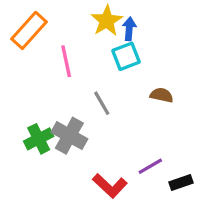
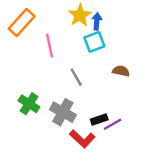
gray cross: (69, 136) -> (63, 112), moved
green cross: (39, 139) -> (29, 104), turned -30
black rectangle: (181, 182) -> (99, 119), moved

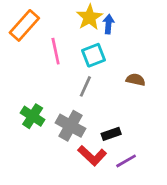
cyan square: (94, 42) -> (94, 55), moved
gray line: (76, 77) -> (85, 86), turned 54
purple line: (113, 124) -> (126, 161), moved

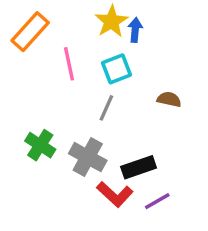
black rectangle: (111, 134) -> (139, 167), size x1.4

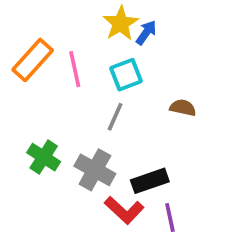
blue arrow: (135, 30) -> (146, 33), turned 30
orange rectangle: (30, 32) -> (33, 60), moved
purple line: (157, 201) -> (170, 217), turned -72

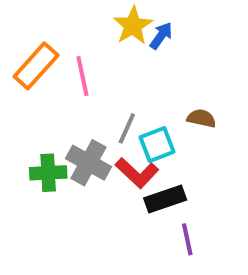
cyan square: (126, 75) -> (157, 145), moved
green cross: (44, 157) -> (48, 173), turned -36
gray cross: (95, 170) -> (88, 163), moved
red L-shape: (124, 210) -> (137, 173), moved

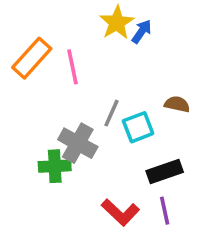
green cross: (48, 173) -> (55, 166), moved
red L-shape: (137, 173) -> (120, 212), moved
black rectangle: (165, 199) -> (165, 172), moved

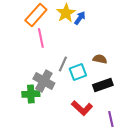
orange rectangle: (32, 58) -> (36, 15), moved
black rectangle: (165, 172) -> (103, 85), moved
purple line: (165, 211) -> (111, 119), moved
red L-shape: (120, 212) -> (82, 108), moved

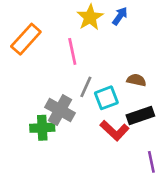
orange rectangle: (36, 15) -> (26, 39), moved
blue arrow: (80, 18) -> (120, 16), moved
pink line: (41, 38) -> (72, 51), moved
red L-shape: (82, 108) -> (115, 131), moved

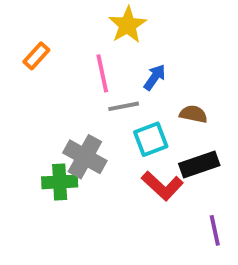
blue arrow: (120, 16) -> (155, 77), moved
orange rectangle: (26, 39) -> (36, 56), size x0.6
gray line: (86, 87) -> (124, 106), moved, turned 55

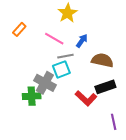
pink line: (102, 73) -> (54, 39), turned -48
brown semicircle: (193, 114) -> (102, 60), size x1.5
cyan square: (151, 139) -> (61, 69), moved

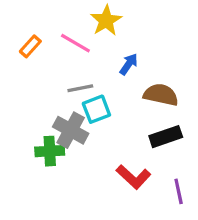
pink line: (54, 39) -> (75, 43), moved
gray line: (65, 56) -> (80, 88), moved
red L-shape: (86, 98) -> (133, 177), moved

